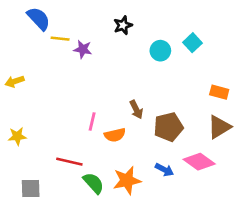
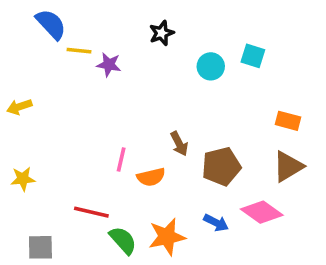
cyan square: (192, 43) -> (253, 56), turned -30

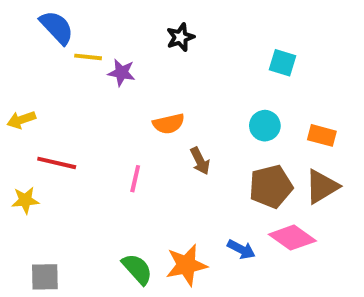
cyan circle: (211, 66) -> (265, 126), moved
brown pentagon: (221, 167) -> (271, 187), moved
orange semicircle: (151, 177) -> (169, 124), moved
red line: (91, 212) -> (57, 163), moved

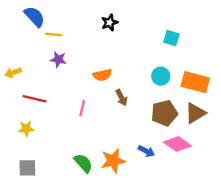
purple star: (121, 73) -> (58, 59), moved
orange rectangle: (322, 135) -> (195, 82), size x1.6
yellow star: (25, 200) -> (26, 129), moved

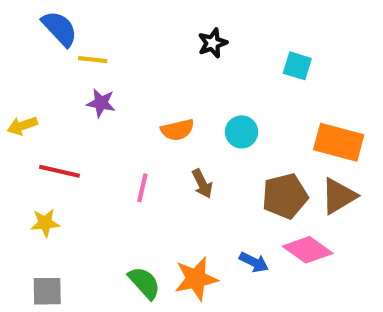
black star: (110, 23) -> (213, 43), moved
cyan circle: (161, 76) -> (242, 132), moved
brown arrow: (121, 98) -> (202, 184), moved

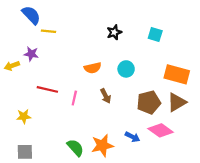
black star: (213, 43) -> (114, 32), moved
purple star: (101, 103) -> (31, 54), moved
red line: (60, 171) -> (47, 89), moved

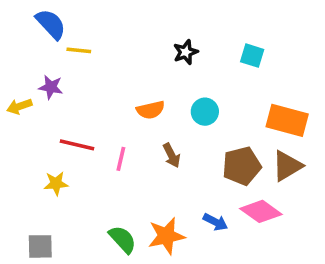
yellow star: (24, 116) -> (56, 183), moved

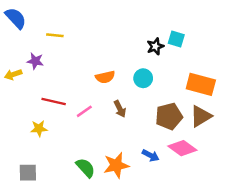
blue semicircle: (51, 24) -> (16, 18), moved
black star: (186, 52) -> (155, 46), moved
pink line: (121, 159) -> (84, 111), turned 42

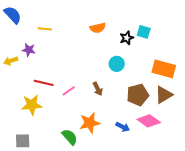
orange semicircle: (105, 77) -> (98, 28), moved
yellow star: (39, 128) -> (32, 105), size x1.5
orange star: (116, 165) -> (90, 123), moved

